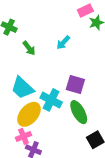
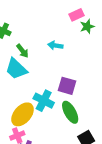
cyan arrow: (63, 43) -> (55, 46), turned 56
cyan trapezoid: (22, 88) -> (16, 69), moved

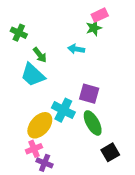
green star: (87, 26) -> (94, 28), moved

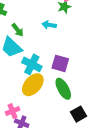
cyan cross: (63, 110) -> (32, 64), moved
yellow ellipse: (40, 125) -> (33, 85), moved

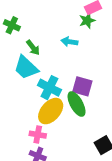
green ellipse: (63, 89) -> (77, 104), moved
pink cross: (13, 111) -> (38, 135), moved, turned 32

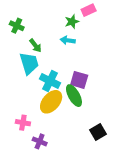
green star: (87, 21) -> (72, 22), moved
cyan trapezoid: (26, 68) -> (29, 63), turned -150
pink cross: (38, 135) -> (23, 123), moved

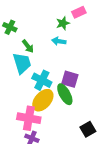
pink cross: (23, 123) -> (29, 118), moved, size x1.6

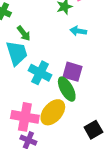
cyan arrow: (59, 41) -> (78, 31), moved
yellow ellipse: (43, 100) -> (53, 112), moved

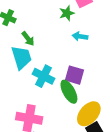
yellow ellipse: (53, 112) -> (89, 114), moved

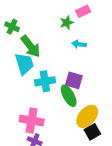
green arrow: (28, 39) -> (31, 46), size x1.6
cyan cross: (44, 76) -> (45, 81), turned -36

